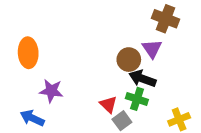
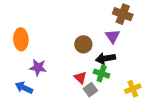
brown circle: (129, 60) -> (83, 44), moved
black arrow: (142, 79) -> (106, 58), turned -30

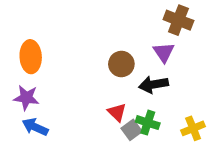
purple star: (38, 68) -> (26, 98), moved
green cross: (102, 74) -> (148, 123), moved

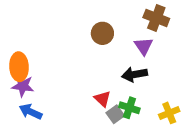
orange ellipse: (31, 57) -> (19, 67), moved
brown circle: (121, 64) -> (102, 33), moved

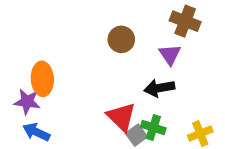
orange ellipse: (19, 67) -> (42, 79), moved
red triangle: (102, 99) -> (121, 117), size x1.5

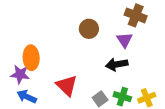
red triangle: (121, 117) -> (67, 85), moved
green cross: (153, 127) -> (122, 97), moved

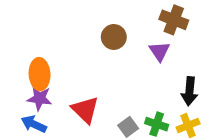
black arrow: (117, 64) -> (189, 91), moved, turned -75
purple star: (20, 74) -> (40, 98), moved

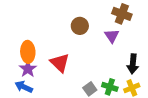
purple star: (40, 98) -> (28, 69), turned 30
red triangle: (85, 110) -> (60, 63), moved

